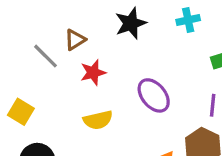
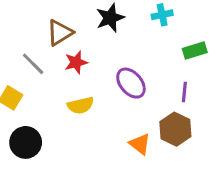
brown triangle: (75, 40) -> (60, 33), size x1.4
gray line: (45, 56) -> (33, 64), moved

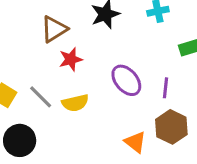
gray line: (33, 64) -> (41, 97), moved
purple line: (184, 92) -> (165, 88), moved

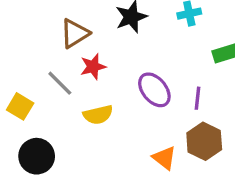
gray line: (41, 97) -> (60, 83), moved

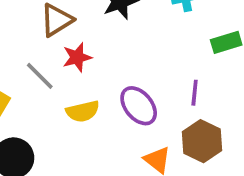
purple ellipse: (154, 90) -> (139, 106), moved

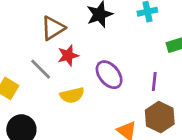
purple ellipse: (139, 106) -> (109, 75), moved

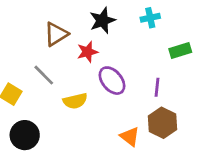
red star: (68, 55) -> (87, 52), moved

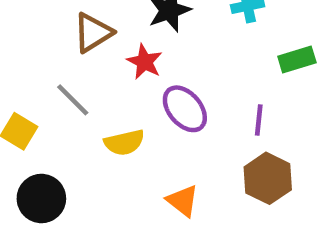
red star: (87, 52) -> (144, 62), turned -30
orange triangle: (130, 136) -> (183, 201), moved

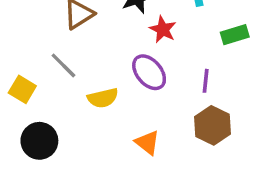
red star: (144, 62) -> (163, 29), moved

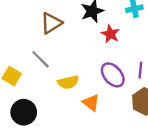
purple ellipse: (149, 72) -> (113, 75), moved
orange triangle: (147, 143) -> (91, 103), moved

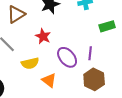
red star: (110, 34) -> (43, 36), moved

